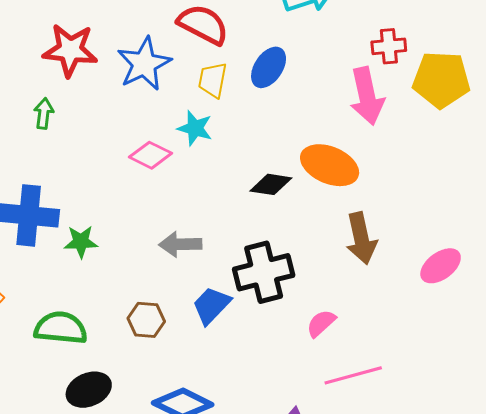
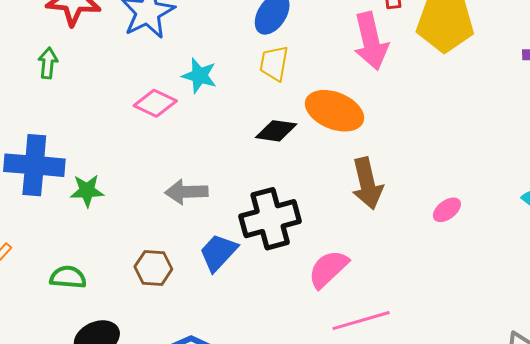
yellow trapezoid: (213, 80) -> (274, 63), moved
pink ellipse: (441, 266) -> (447, 210), size x0.7
pink semicircle: (321, 323) -> (328, 269), size x1.4
green semicircle: (61, 328) -> (68, 277), size x0.7

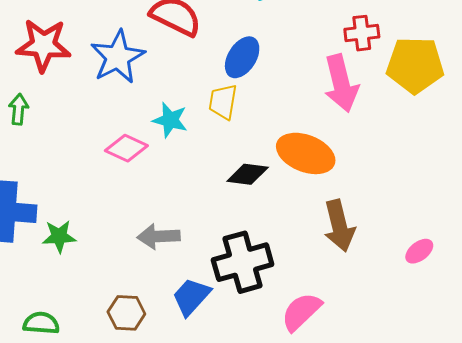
yellow trapezoid: (274, 63) -> (223, 102), moved

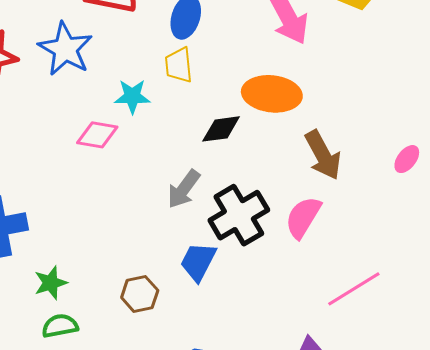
green star: (59, 236) -> (51, 283), moved
gray arrow: (159, 236) -> (184, 189), moved, turned -36
pink semicircle: (301, 312) -> (303, 217), moved

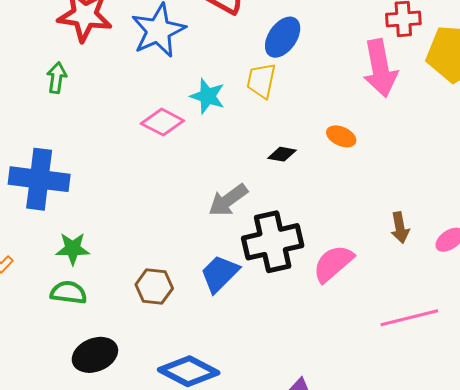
orange ellipse: (272, 94) -> (341, 136), size x0.5
black diamond: (221, 129) -> (282, 154), size x0.7
brown arrow: (323, 155) -> (400, 228), moved, size x0.6
pink line: (354, 289) -> (409, 318), moved

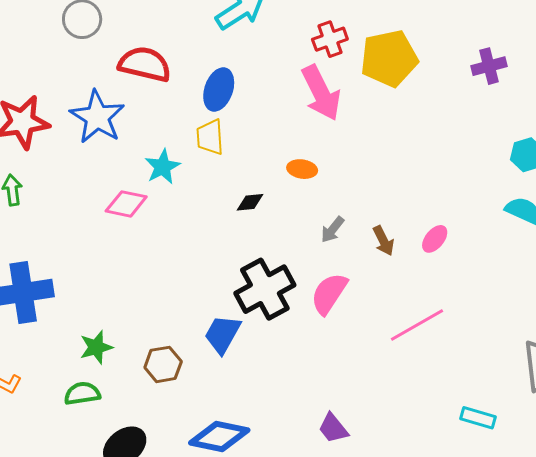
cyan star: (208, 96) -> (163, 167), turned -30
gray arrow: (228, 200) -> (332, 230), moved, size x0.7
green star: (73, 249) -> (96, 347), moved

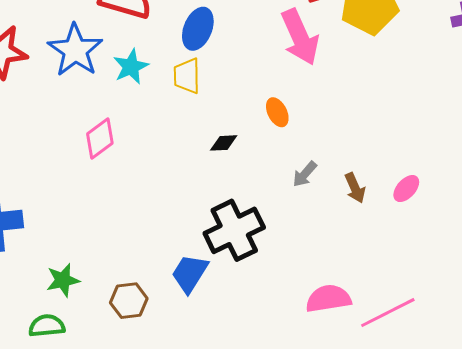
cyan star: (163, 167) -> (131, 67), moved
orange ellipse: (302, 169) -> (277, 112), turned 52
pink diamond: (126, 204) -> (100, 139), turned -51
pink semicircle: (329, 294) -> (328, 299), moved, turned 45
pink line: (417, 325) -> (388, 313), moved

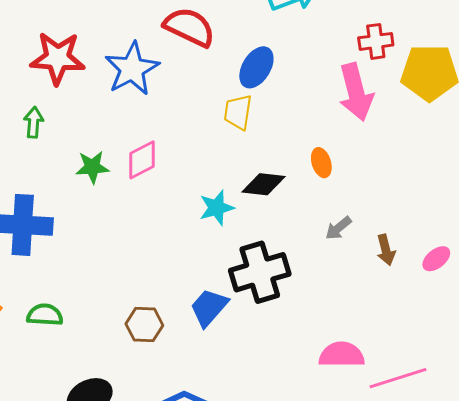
cyan star: (131, 67) -> (217, 208), moved
black diamond: (224, 143) -> (263, 184), size x1.5
green star: (63, 280) -> (92, 167), moved
green semicircle: (47, 326) -> (45, 315), moved

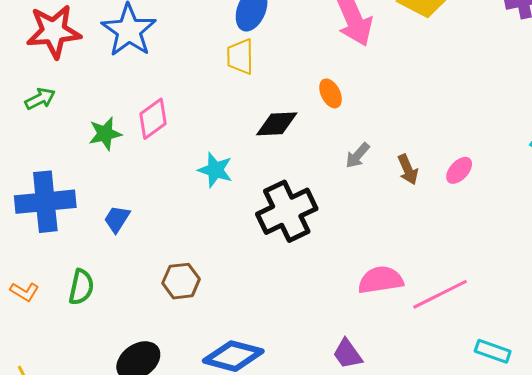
green arrow: (34, 122) -> (40, 99), turned 68
cyan star: (217, 208) -> (215, 170), moved, turned -30
blue trapezoid: (209, 307) -> (117, 219), moved, size x0.7
green semicircle: (45, 315) -> (81, 287), turned 108

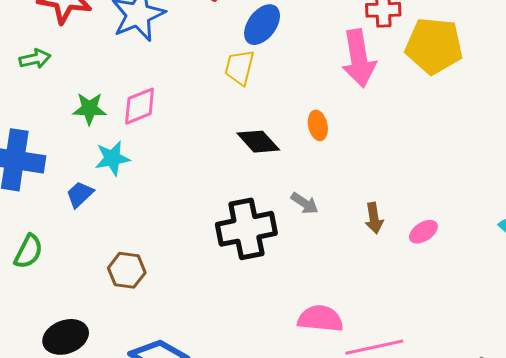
black diamond: (277, 124) -> (258, 142), turned 36
gray arrow: (358, 155) -> (305, 203), moved, turned -112
cyan star: (215, 170) -> (112, 158), moved, turned 30

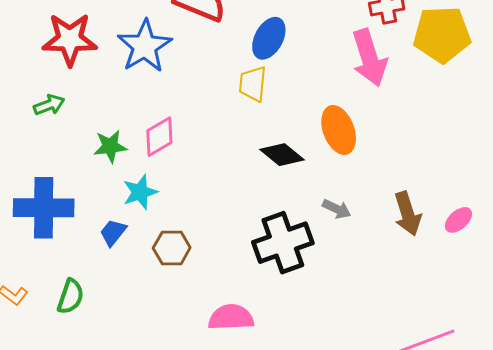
orange ellipse: (318, 125) -> (339, 130), size x1.6
brown arrow: (374, 218) -> (408, 214), size x1.4
brown hexagon: (127, 270) -> (172, 248), moved
pink semicircle: (320, 319) -> (231, 317), moved

